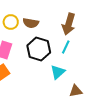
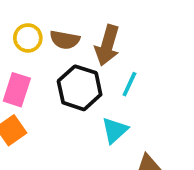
brown arrow: (69, 24) -> (107, 45), moved

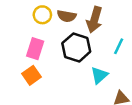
cyan line: (129, 84) -> (119, 46), moved

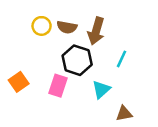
pink rectangle: (35, 49) -> (58, 86), moved
orange square: (31, 75) -> (19, 82), moved

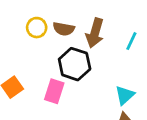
cyan line: (121, 59) -> (131, 41), moved
cyan triangle: (101, 89) -> (125, 95), moved

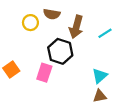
brown semicircle: (64, 29) -> (52, 14), moved
cyan line: (131, 41) -> (105, 33), turned 32

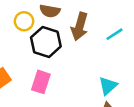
black hexagon: (60, 51) -> (46, 42), moved

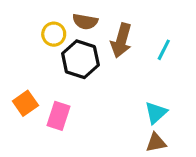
cyan line: (114, 34) -> (164, 50), turned -30
pink rectangle: (41, 82) -> (58, 116), moved

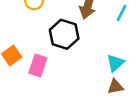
black hexagon: (80, 59) -> (64, 34), moved

